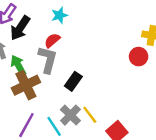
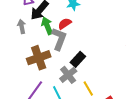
green arrow: (18, 65) -> (47, 26), moved
gray cross: (70, 115) -> (68, 75), moved

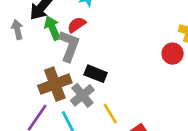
brown cross: (39, 58) -> (55, 84), moved
black rectangle: (78, 59) -> (96, 74), turned 70

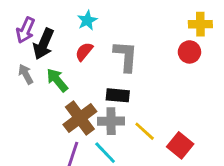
green arrow: (52, 28) -> (57, 80), moved
gray L-shape: (69, 46) -> (126, 56), moved
gray cross: (82, 95) -> (111, 121), turned -35

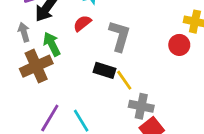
brown cross: (80, 118) -> (36, 66), moved
gray cross: (111, 121) -> (141, 106), moved
yellow line: (145, 131) -> (124, 80), moved

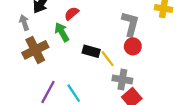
gray L-shape: (120, 36) -> (130, 24), moved
green arrow: (52, 44) -> (62, 32), moved
red circle: (179, 45) -> (133, 46), moved

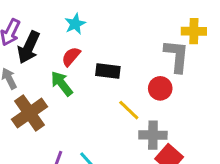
gray L-shape: (130, 24) -> (177, 56), moved
black rectangle: (91, 51) -> (108, 71), moved

